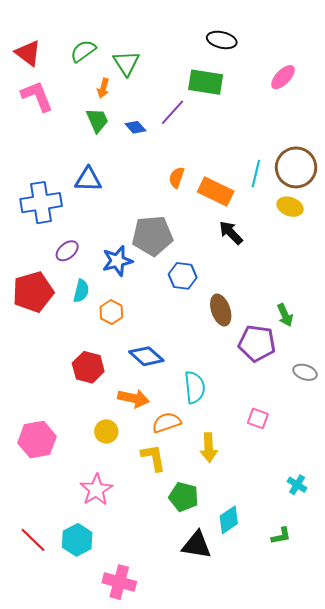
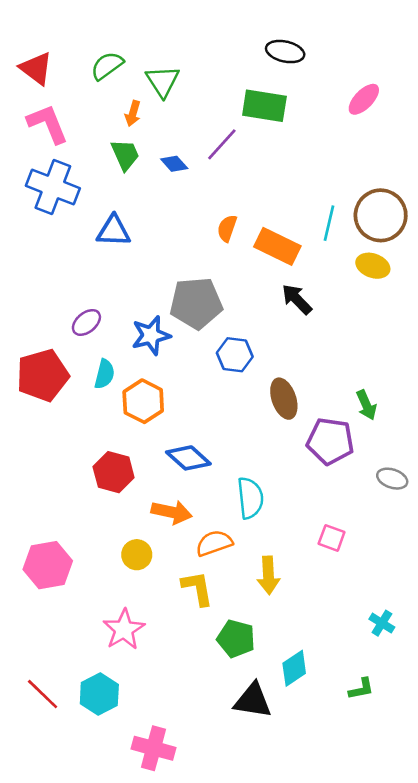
blue cross: (41, 203) -> (53, 187), moved, turned 30
orange hexagon: (111, 312) -> (143, 401), size x1.4

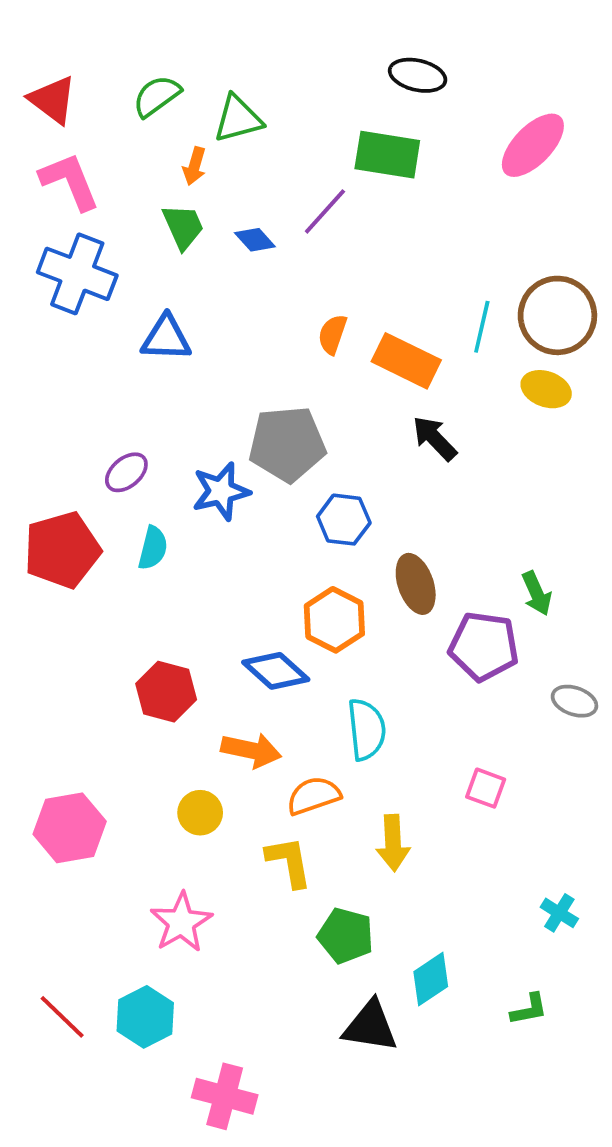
green triangle: (163, 81) -> (238, 119), turned 48
pink ellipse: (364, 99) -> (533, 145), size x1.4
orange hexagon: (143, 401) -> (334, 620), moved

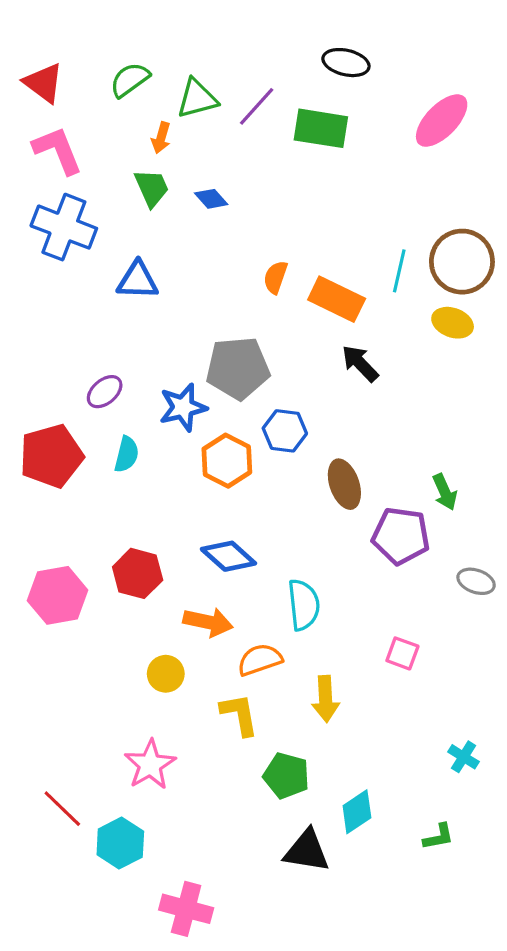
purple line: (325, 211) -> (257, 106), moved
orange hexagon: (334, 620) -> (227, 461), moved
pink hexagon: (70, 828) -> (58, 595), moved
red line: (62, 1017) -> (62, 809), moved

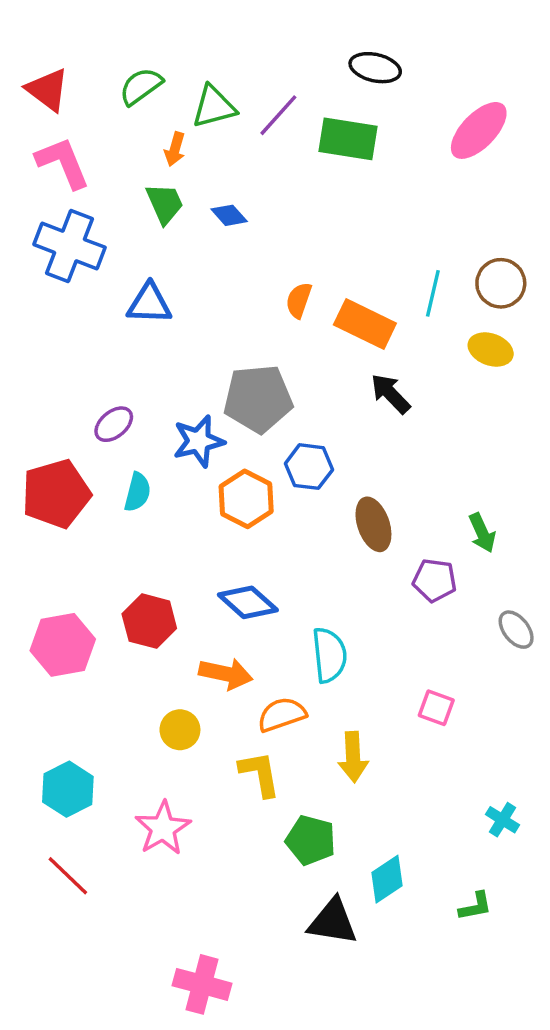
brown circle: (462, 262) -> (501, 283), size x0.7
purple pentagon: (401, 536) -> (435, 580), size x0.7
gray ellipse: (476, 581) -> (516, 630), turned 33
cyan hexagon: (120, 843) -> (68, 789), moved

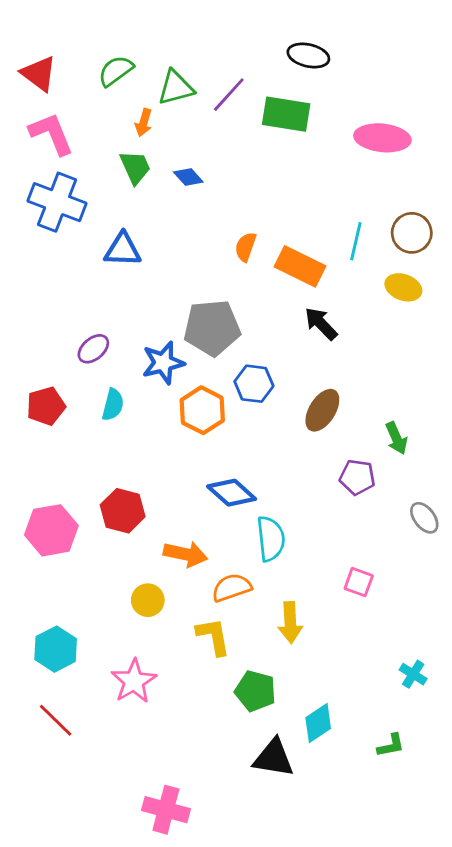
pink ellipse: (479, 130) -> (382, 138), moved, turned 52
red pentagon: (56, 494) -> (46, 406), size x0.7
brown ellipse: (373, 524) -> (322, 410), moved, turned 51
blue diamond: (248, 602) -> (232, 493), moved

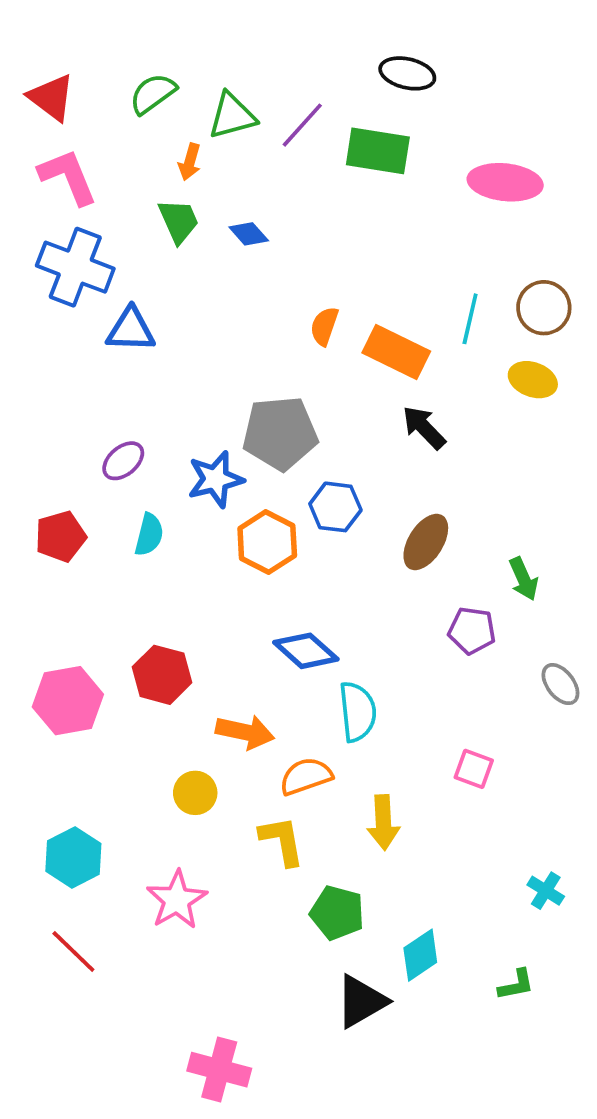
blue triangle: (123, 250) -> (131, 330), moved
black triangle: (273, 758) -> (361, 1001), turned -39

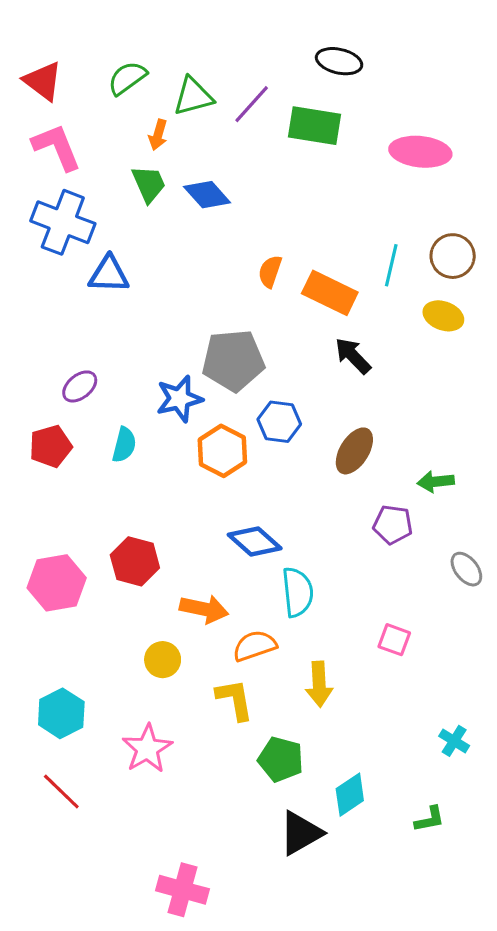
blue diamond: (249, 234) -> (207, 195), size x1.4
purple ellipse: (123, 461) -> (80, 386), moved
green arrow: (524, 579) -> (436, 482), turned 108

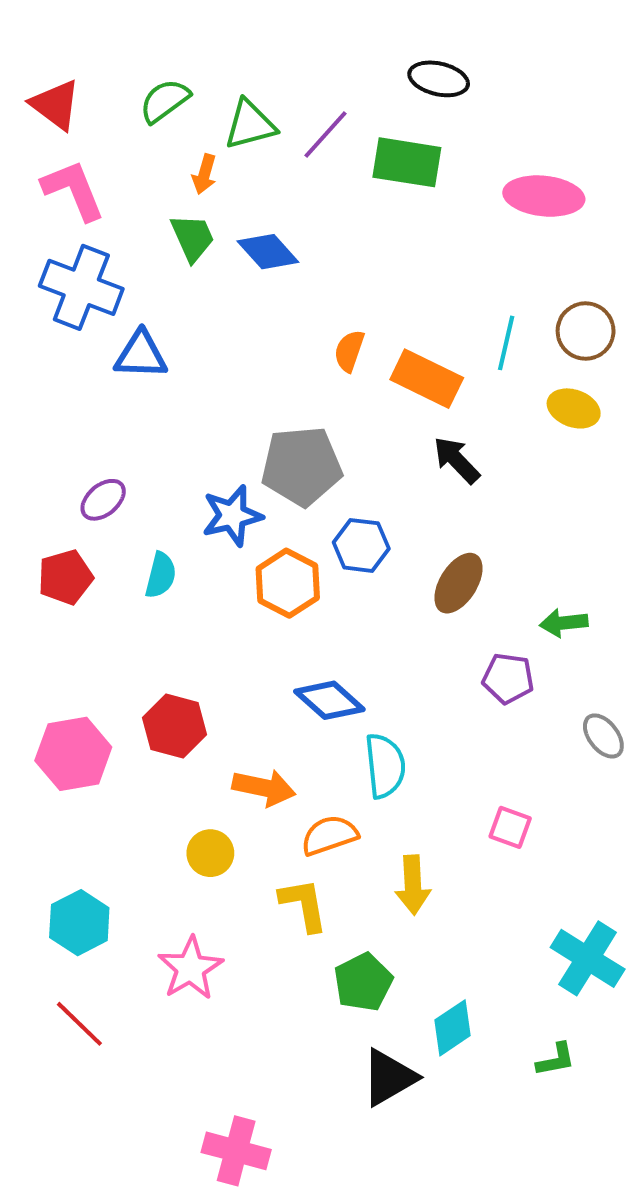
cyan cross: (454, 741) -> (588, 958), size x1.8
green pentagon: (281, 759) -> (363, 982), turned 30

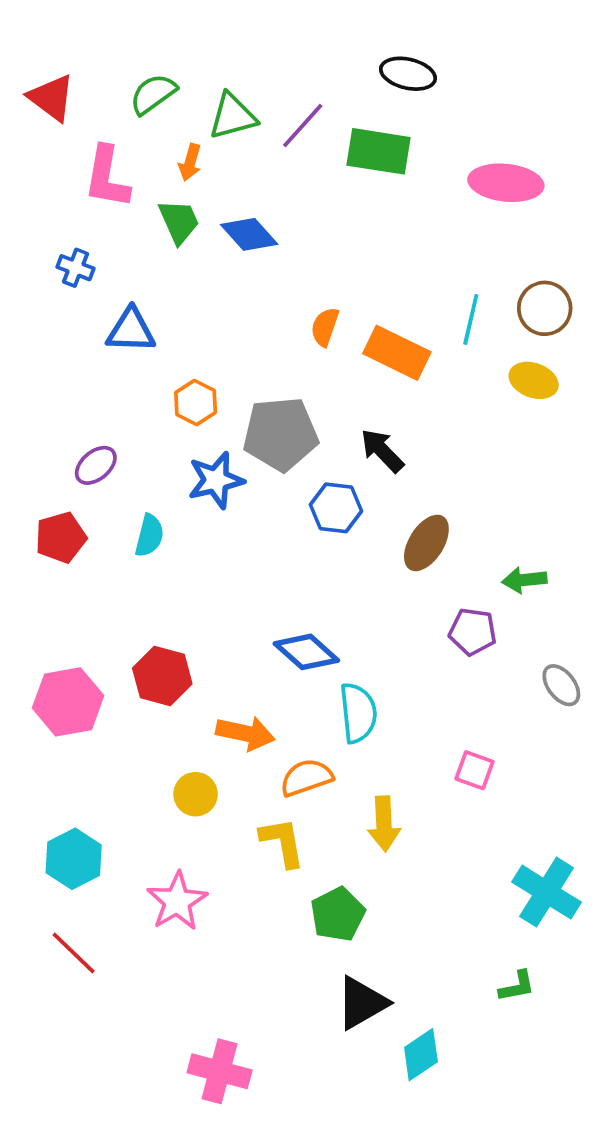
pink L-shape: (73, 190) -> (107, 177), moved, turned -148
blue cross: (81, 287) -> (75, 268), size x0.5
black arrow: (456, 460) -> (382, 451), moved
orange hexagon: (288, 583) -> (196, 403), moved, size x0.7
cyan diamond: (453, 1028) -> (421, 1055), moved

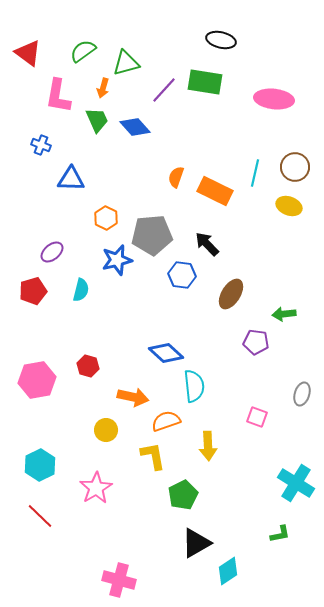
purple line: (303, 125) -> (164, 90), moved
red hexagon: (162, 676) -> (88, 366), size x0.7
gray ellipse: (561, 685) -> (302, 394), moved, turned 55

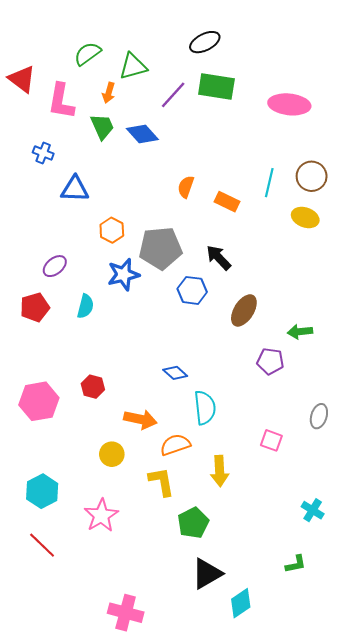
black ellipse: (221, 40) -> (205, 42), moved, turned -40
red triangle: (28, 53) -> (22, 79), moved
orange rectangle: (215, 191) -> (227, 202), size x0.7
blue diamond: (166, 353) -> (175, 373), size x0.7
cyan cross: (296, 483) -> (313, 510), size x0.6

